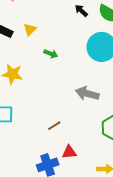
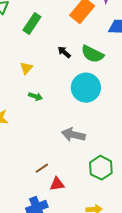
yellow triangle: (30, 29) -> (26, 68), moved
red triangle: (69, 152) -> (57, 184), moved

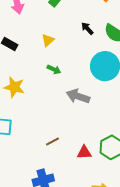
gray arrow: (73, 135) -> (78, 96), moved
red triangle: (57, 184) -> (84, 152), moved

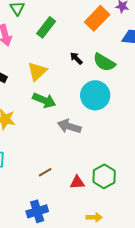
yellow triangle: (48, 40) -> (37, 71), size x1.5
green arrow: (54, 69) -> (44, 100), size x1.6

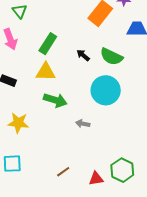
green rectangle: (46, 27) -> (48, 44), moved
yellow triangle: (37, 71) -> (46, 72), turned 50
gray arrow: (69, 126) -> (83, 124), size x0.6

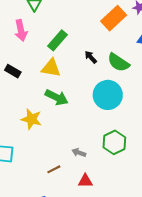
yellow star: (18, 123) -> (31, 119), moved
gray arrow: (83, 124) -> (79, 153), moved
green hexagon: (122, 170) -> (114, 142), moved

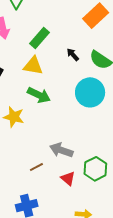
green hexagon: (114, 142) -> (95, 169), moved
gray arrow: (79, 153) -> (61, 150), size x1.6
red triangle: (85, 181) -> (68, 178), turned 42

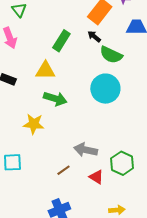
green rectangle: (40, 38) -> (61, 41), moved
black arrow: (73, 55) -> (94, 36), moved

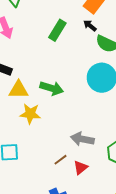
yellow triangle: (45, 71) -> (19, 90), moved
red triangle: (96, 177) -> (80, 168), moved, turned 49

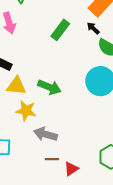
gray arrow: (82, 139) -> (45, 134), moved
brown line: (61, 160) -> (52, 159), turned 32

